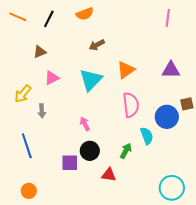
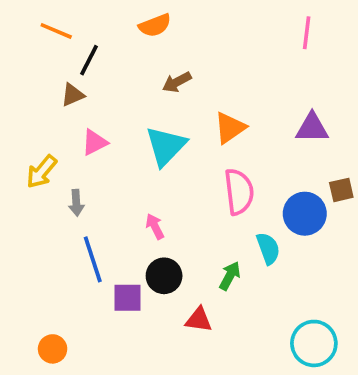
orange line: (18, 17) -> (56, 31), moved
black line: (49, 19) -> (89, 60), moved
blue line: (27, 146) -> (93, 259), moved

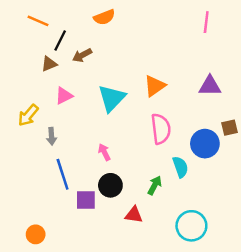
brown arrow: (177, 82) -> (82, 55), moved
cyan circle: (314, 343) -> (191, 226), moved

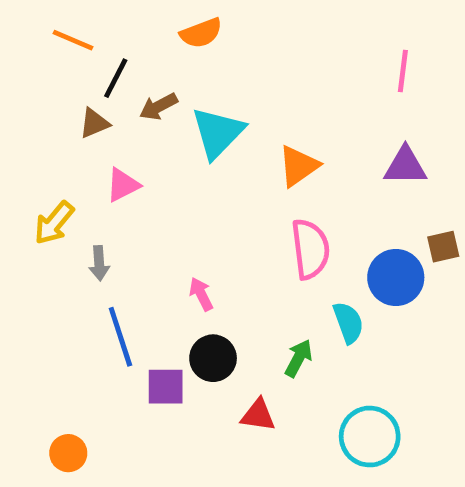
pink line: (206, 22) -> (403, 71), moved
cyan triangle: (112, 98) -> (218, 133), moved

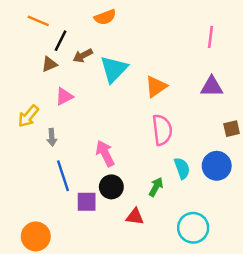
blue circle: (396, 277) -> (217, 166), moved
pink arrow: (201, 294) -> (105, 153), size x1.5
orange circle: (68, 453) -> (36, 236), size x1.5

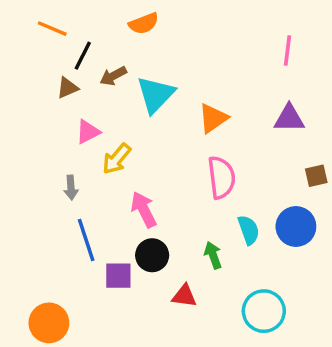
yellow arrow: (28, 116) -> (117, 159), moved
green arrow: (156, 187) -> (213, 255), turned -48

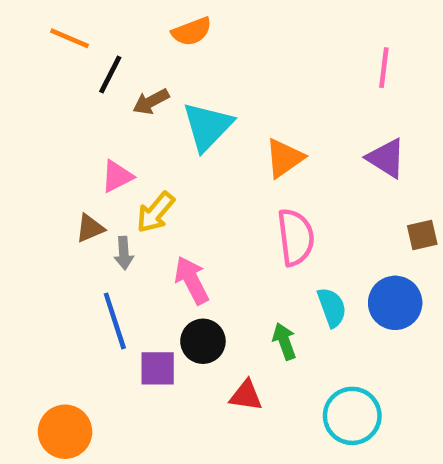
brown triangle: (68, 88) -> (90, 228), moved
purple triangle: (289, 118) -> (386, 158), turned 32
gray arrow: (71, 188) -> (124, 253), moved

